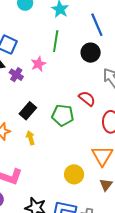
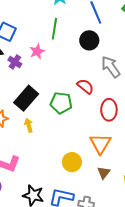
black rectangle: (28, 111) -> (26, 98), size x1.4

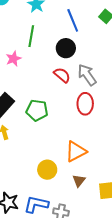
red semicircle: (85, 86) -> (62, 75), moved
red ellipse: (109, 110) -> (85, 104), moved
orange triangle: (100, 144) -> (76, 151), turned 30

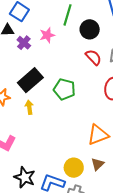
black circle: (66, 48) -> (90, 29), moved
yellow circle: (47, 170) -> (74, 168), moved

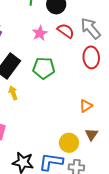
pink star: (47, 35) -> (40, 33), moved
orange triangle: (98, 135) -> (86, 106), size x0.6

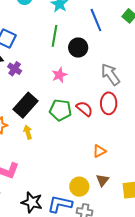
red semicircle: (66, 31) -> (84, 109), moved

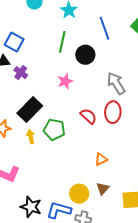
green pentagon: (60, 110) -> (54, 129), moved

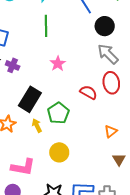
black circle: (85, 55) -> (105, 26), moved
green pentagon: (54, 129) -> (58, 113), turned -30
yellow circle: (79, 194) -> (59, 152), moved

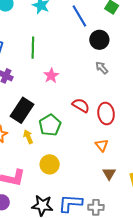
green line: (46, 26) -> (33, 48), moved
gray arrow: (108, 54) -> (102, 68), size x0.6
red ellipse: (111, 83) -> (106, 113), moved
orange triangle: (111, 131) -> (102, 145), turned -32

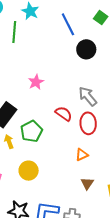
green line: (33, 48) -> (14, 32), moved
gray arrow: (102, 68) -> (88, 96), moved, size x1.5
orange triangle: (102, 145) -> (82, 155), turned 40

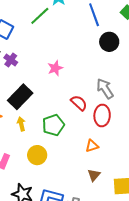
green line: (14, 32) -> (40, 16), turned 35
green pentagon: (31, 131) -> (53, 125), moved

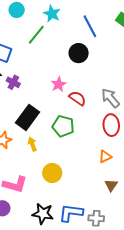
black circle: (109, 42) -> (79, 53), moved
red semicircle: (79, 103) -> (77, 98), moved
green pentagon: (53, 125) -> (63, 126), moved, turned -30

